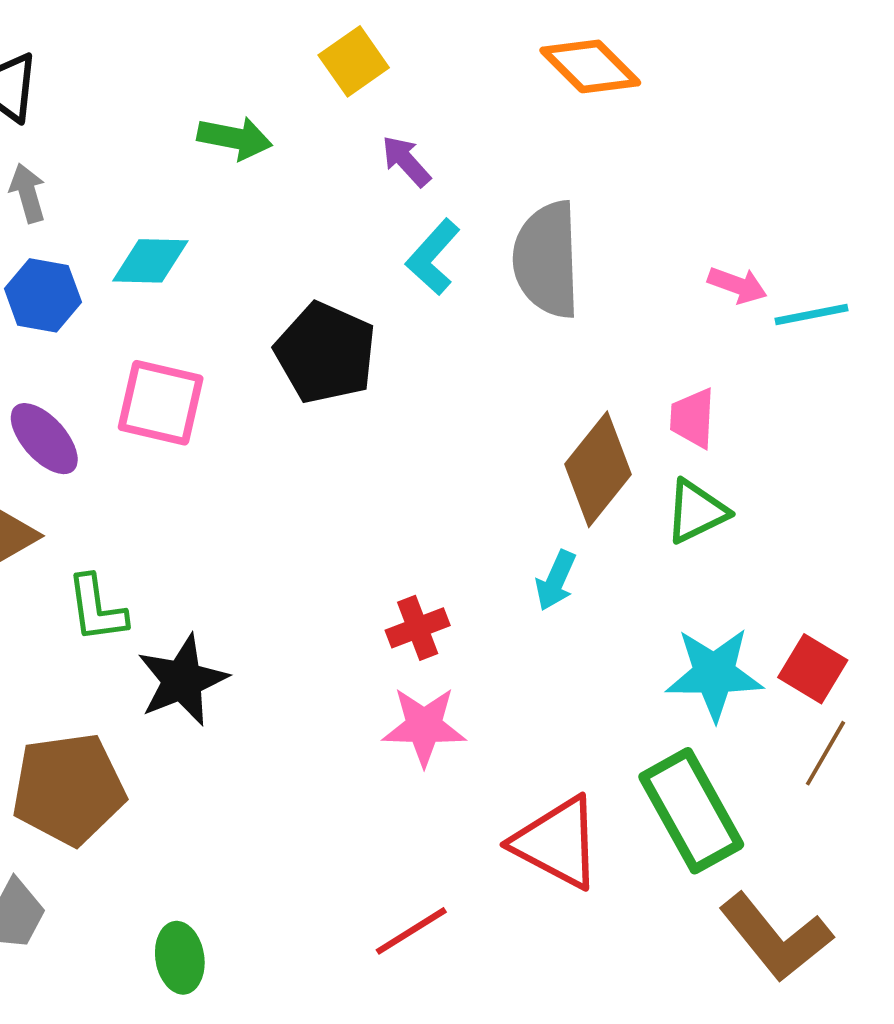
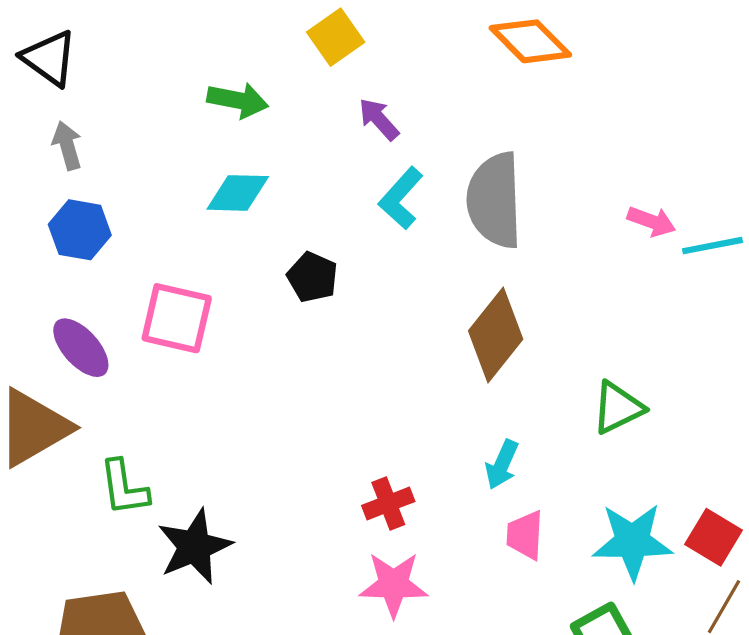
cyan diamond: (150, 261) -> (238, 193), moved
black pentagon: (326, 353) -> (312, 277), size x0.6
pink trapezoid: (693, 418) -> (525, 535), moved
brown diamond: (598, 469) -> (496, 335), moved

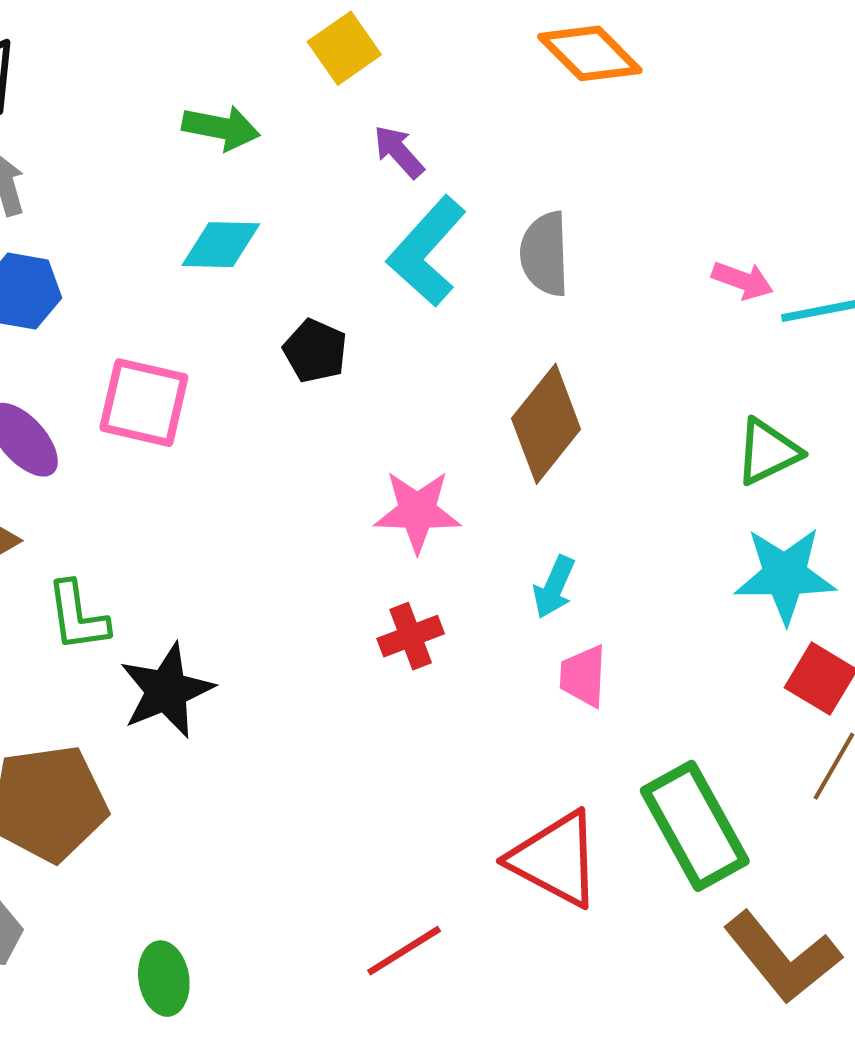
cyan L-shape: (401, 198) -> (427, 251), size x1.4
gray semicircle: (495, 200) -> (545, 254), size x0.7
green triangle: (618, 408) -> (768, 452), moved
cyan star: (632, 541) -> (785, 575), moved
pink star: (394, 585) -> (417, 511), moved

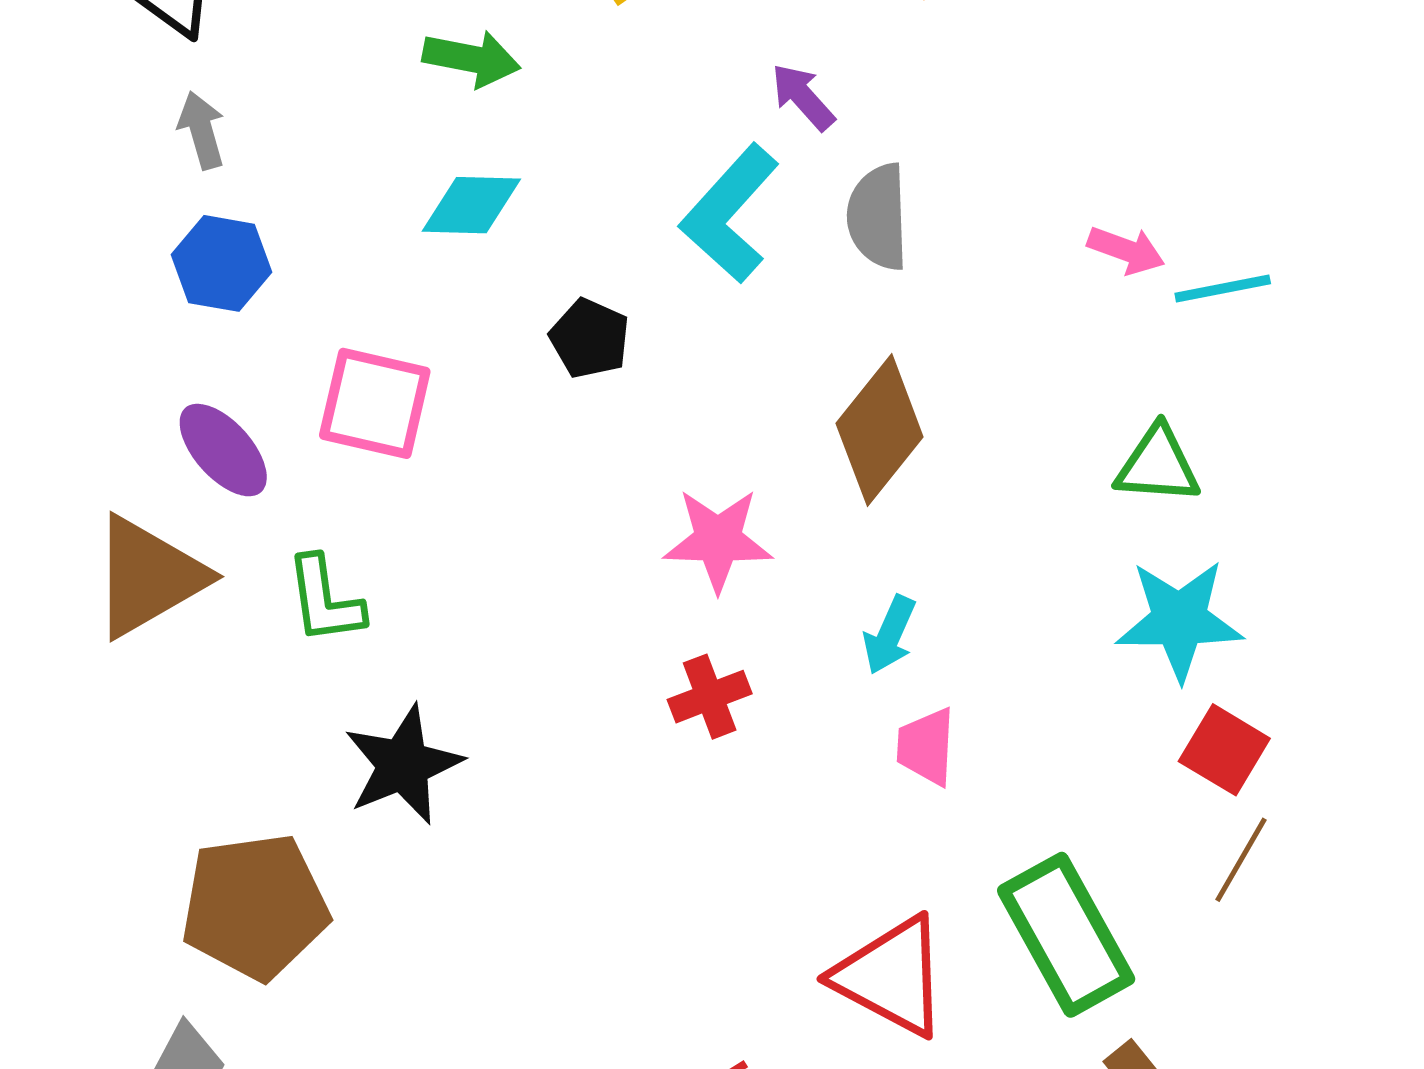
purple arrow: (399, 152) -> (803, 97), moved
green triangle: (768, 452) -> (1158, 465), turned 30
green L-shape: (78, 616) -> (325, 600), moved

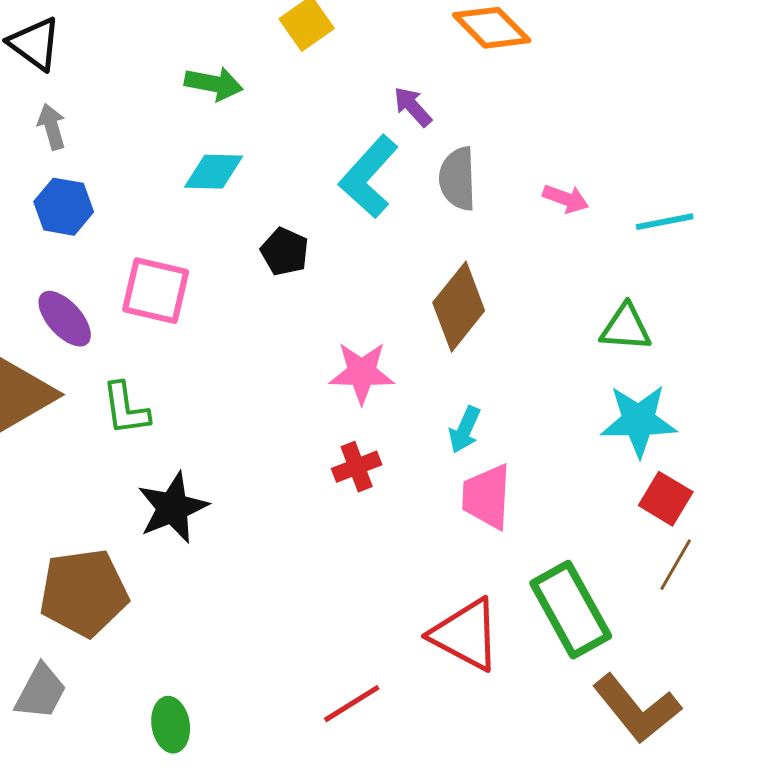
pink arrow: (1126, 250) -> (566, 199), moved
pink trapezoid: (926, 747) -> (487, 497), size x1.4

